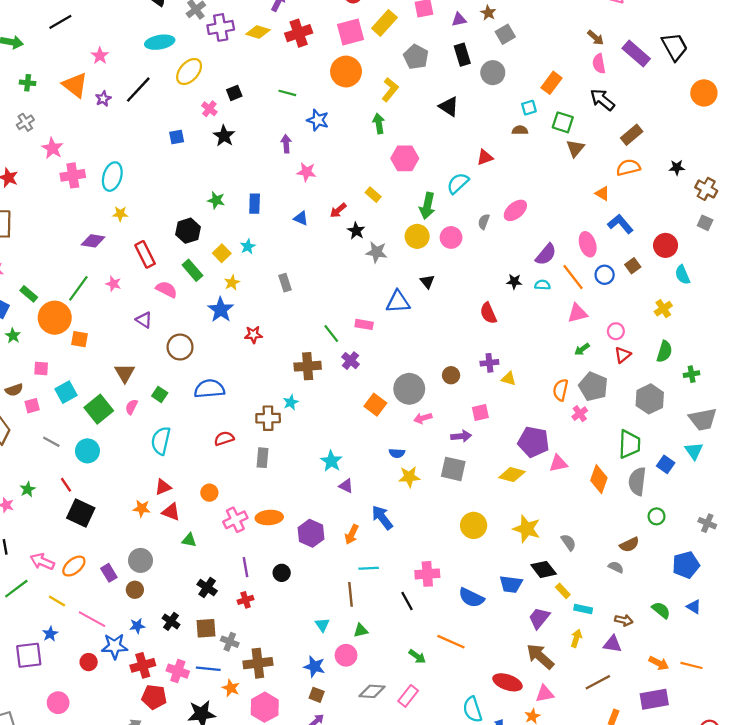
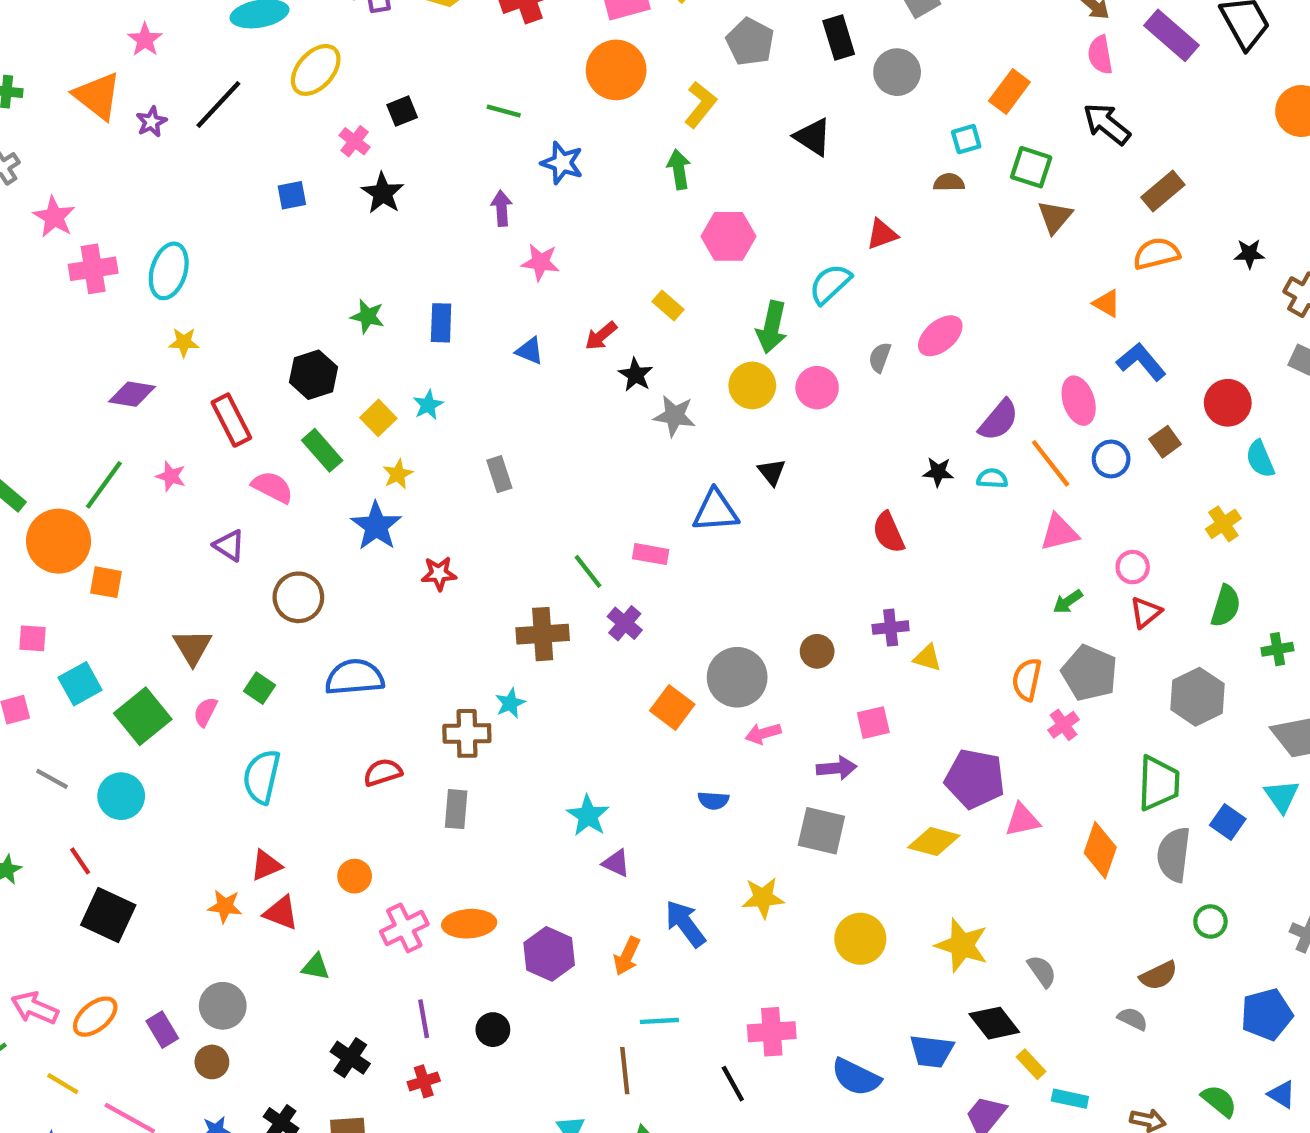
yellow star: (409, 477) -> (763, 898), moved

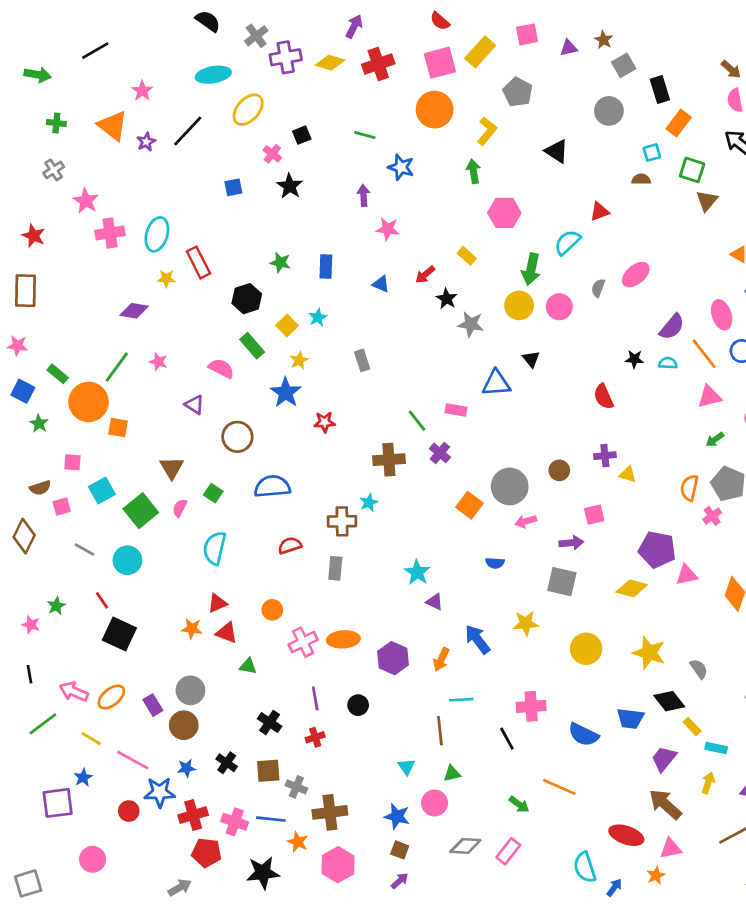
black rectangle: (839, 38) -> (660, 89), moved
red rectangle: (231, 420) -> (198, 262), moved
brown circle: (212, 1062) -> (184, 725), size x1.4

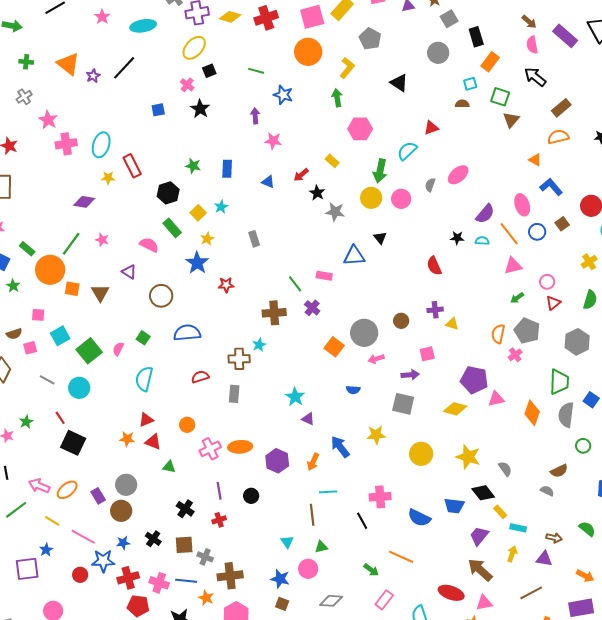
pink star: (142, 91) -> (102, 17), moved
yellow ellipse: (248, 110) -> (194, 48), moved
brown triangle: (172, 468) -> (100, 293), moved
pink rectangle: (508, 851) -> (384, 600), moved

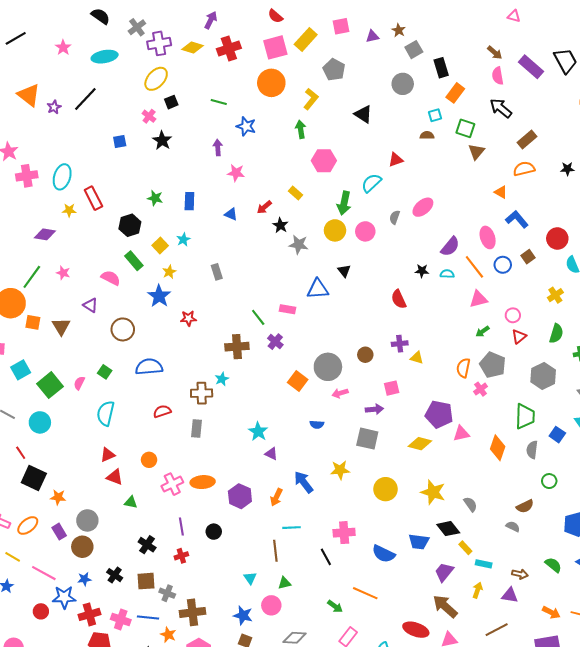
gray semicircle: (566, 415) -> (532, 450), size x0.7
orange star: (127, 439) -> (58, 497), moved

